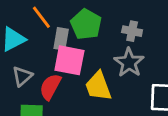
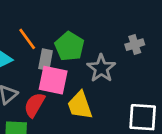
gray cross: (132, 31) -> (135, 45), moved, turned -30
gray star: (129, 63) -> (101, 68), moved

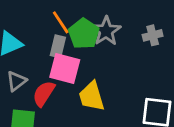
orange line: (27, 39) -> (61, 22), moved
gray star: (101, 68) -> (106, 31), moved

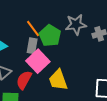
gray star: (106, 31) -> (76, 25), moved, turned 30
pink square: (65, 68) -> (38, 61), turned 35

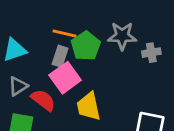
orange line: (33, 29) -> (65, 33), turned -48
red semicircle: (24, 80) -> (43, 100), turned 90

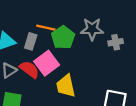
gray rectangle: (60, 56) -> (31, 41), moved
red semicircle: (43, 100) -> (29, 69), moved

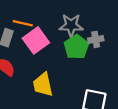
green pentagon: (63, 37) -> (76, 47), moved
pink square: (47, 63) -> (36, 40), moved

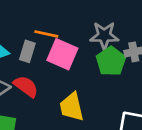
pink square: (36, 40) -> (62, 54), turned -30

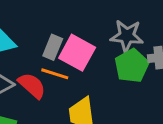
orange line: (46, 34) -> (55, 74), moved
gray rectangle: (27, 51) -> (53, 47), moved

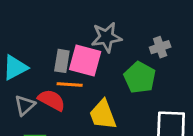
gray star: (127, 36) -> (106, 37), moved
green pentagon: (132, 66) -> (140, 78), moved

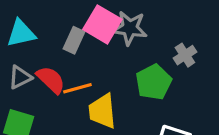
gray cross: (160, 47) -> (185, 55), turned -30
pink square: (85, 61) -> (102, 24), moved
orange line: (70, 84) -> (77, 88), moved, turned -35

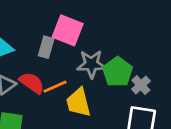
gray star: (130, 28) -> (91, 64), moved
gray cross: (185, 55) -> (141, 85), moved

